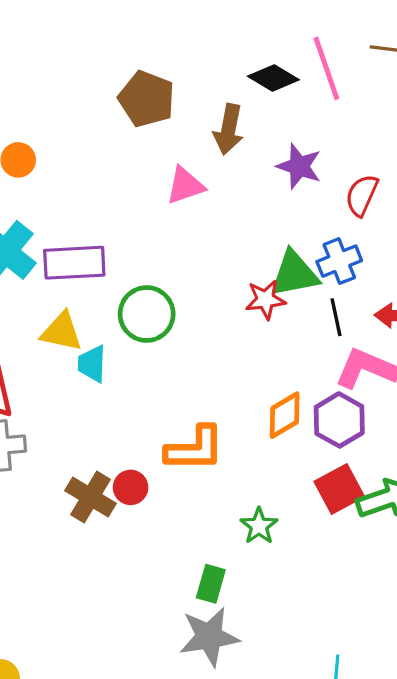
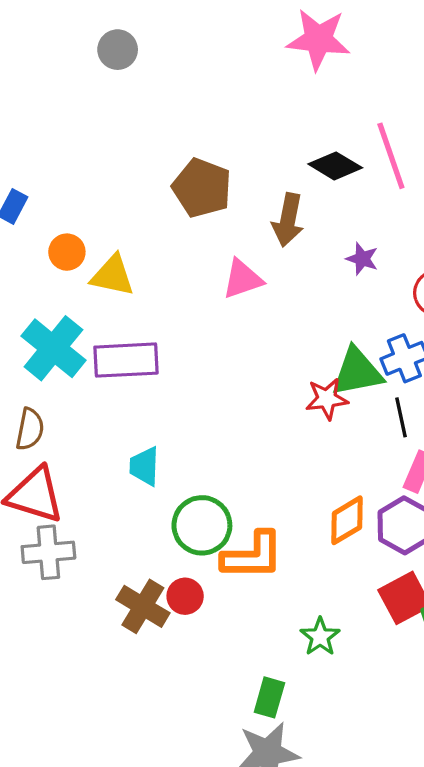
purple star: (299, 166) -> (362, 259), size x0.7
green circle: (147, 314) -> (202, 525), moved
yellow triangle: (62, 332) -> (113, 276), moved

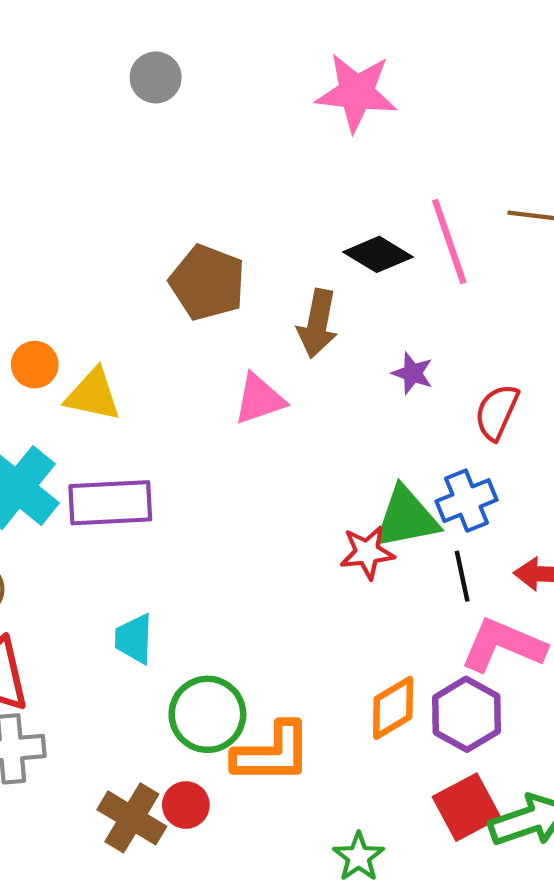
gray circle: (118, 50) -> (156, 77), moved

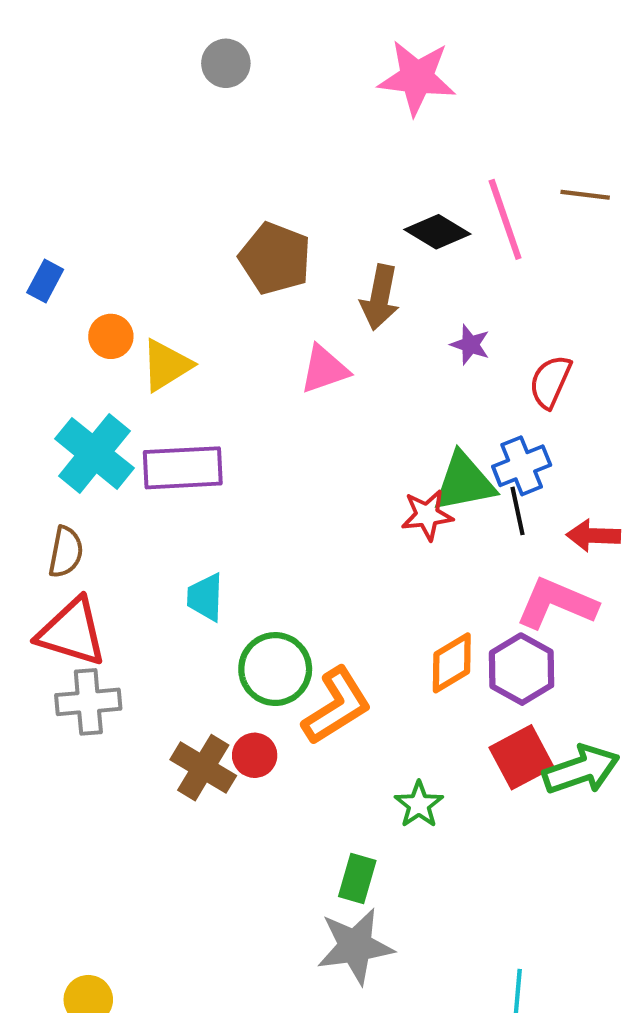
yellow triangle: (93, 395) -> (166, 365), turned -44
black line: (462, 576) -> (517, 511), moved
orange L-shape: (272, 753) -> (337, 706), turned -32

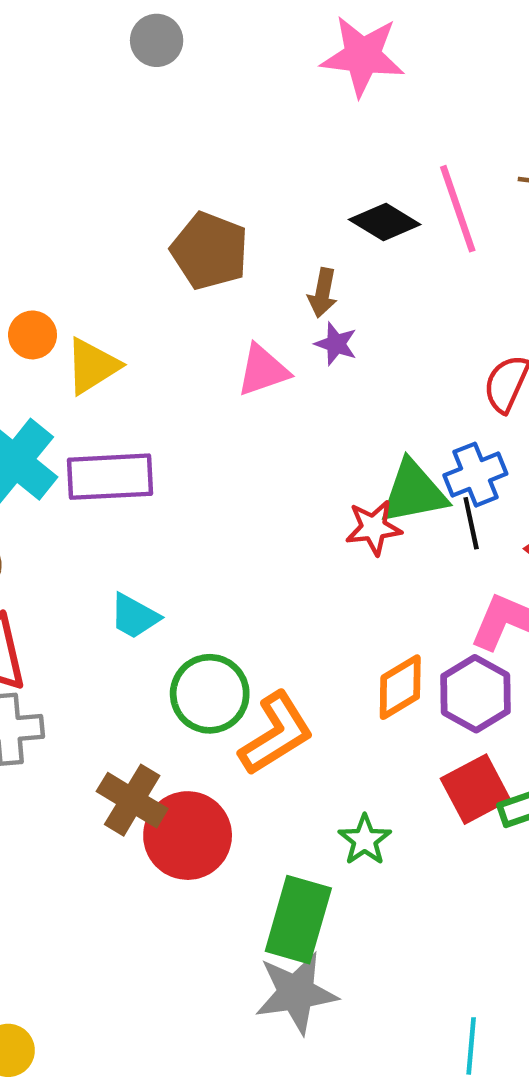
brown arrow: (380, 297) -> (323, 293), size x0.7
purple star: (470, 345) -> (336, 344), moved
cyan trapezoid: (205, 597) -> (134, 616), turned -63
red circle: (255, 755) -> (188, 836), moved, size x1.8
green rectangle: (357, 878) -> (298, 920), size x1.6

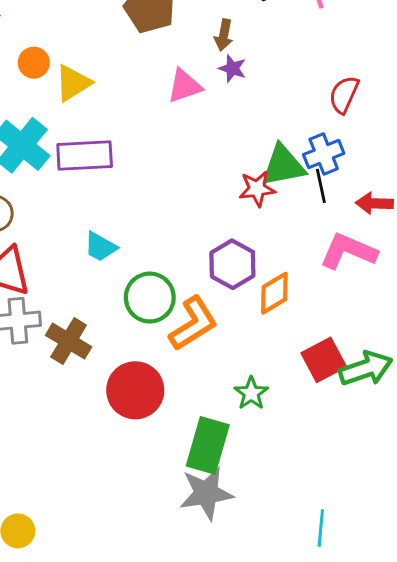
purple hexagon: (475, 694) -> (232, 264), moved
brown cross: (132, 800) -> (69, 341), moved

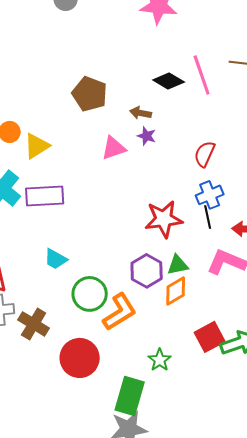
brown arrow: (224, 35) -> (141, 113), turned 90
red semicircle: (344, 95) -> (205, 154), moved
green triangle: (283, 166) -> (178, 265), moved, size x0.7
red star: (257, 189) -> (164, 219), size x1.5

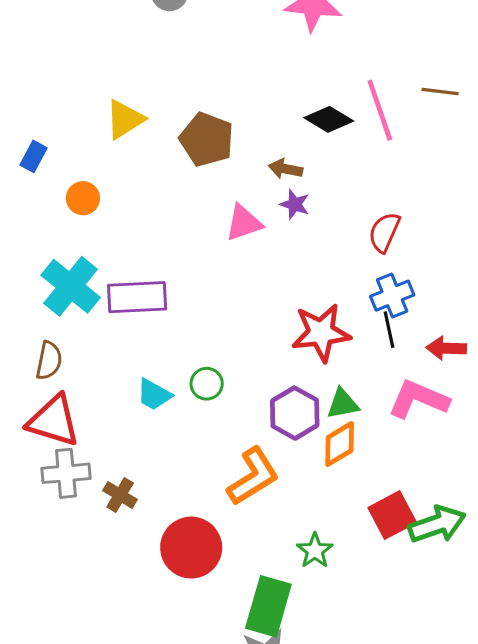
yellow triangle: (37, 146) -> (125, 119), moved
green circle: (90, 294) -> (207, 384), moved, size x0.6
brown cross: (34, 324) -> (120, 495), size x0.7

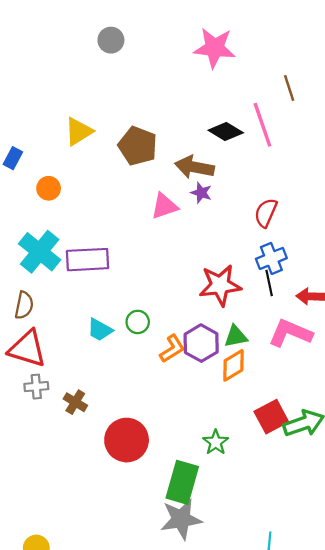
brown line: (440, 92) -> (289, 88), moved, turned 65
brown arrow: (285, 169) -> (194, 167), size x1.6
gray cross: (66, 473) -> (36, 387), size x0.7
orange L-shape: (253, 476) -> (172, 349), moved, size x0.7

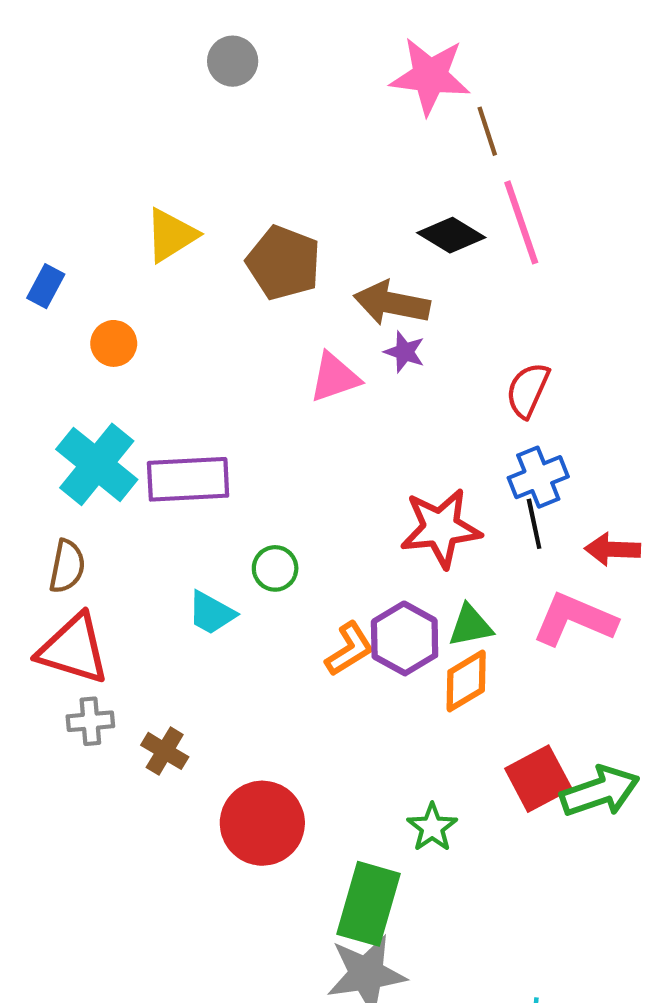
brown line: (289, 88) -> (487, 131), moved
green circle: (138, 322) -> (275, 568), moved

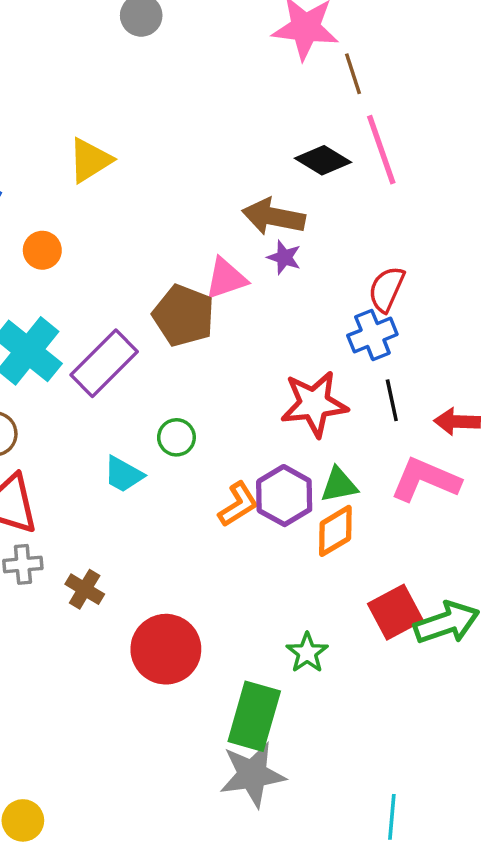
brown pentagon: (284, 263) -> (184, 316), moved
blue cross: (538, 477) -> (372, 335), moved
purple rectangle: (188, 479) -> (104, 363), turned -42

